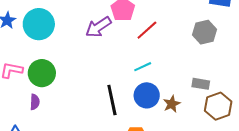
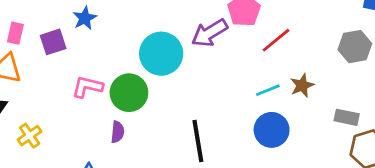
cyan circle: (39, 24) -> (161, 54), moved
black line: (112, 100) -> (198, 141), moved
brown star: (172, 104) -> (302, 85), moved

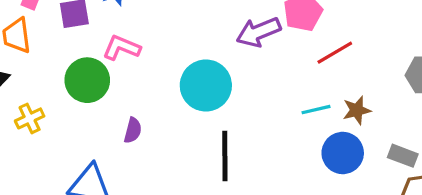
cyan circle: (161, 54) -> (206, 85), moved
pink L-shape: (87, 87) -> (121, 48), moved
green circle: (129, 93) -> (87, 80), moved
blue circle: (272, 130) -> (343, 153), moved

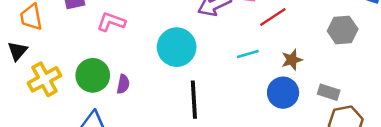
green circle: (87, 80) -> (93, 75), moved
cyan line: (316, 110) -> (248, 54), moved
yellow cross: (30, 118) -> (44, 79), size x1.5

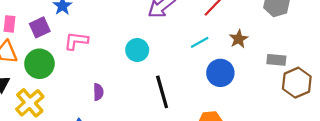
cyan circle: (177, 47) -> (137, 50), size x0.7
green circle: (93, 75) -> (39, 64), moved
blue circle: (283, 93) -> (220, 73), moved

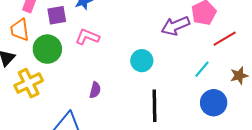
cyan line: (200, 42) -> (202, 69), turned -36

